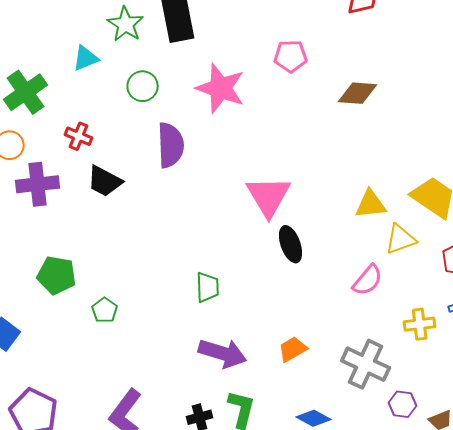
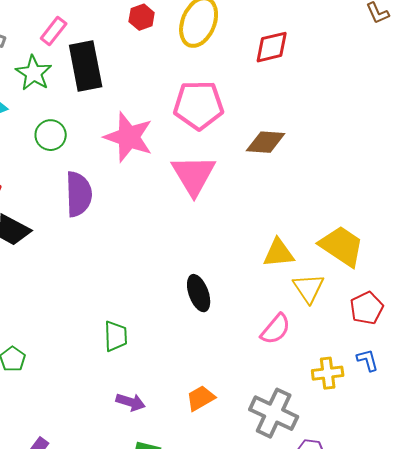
pink pentagon: (291, 56) -> (199, 105), size x1.5
pink triangle: (269, 196) -> (194, 175), moved
yellow triangle: (401, 239) -> (309, 288), turned -44
purple arrow: (223, 353) -> (131, 402), size x0.6

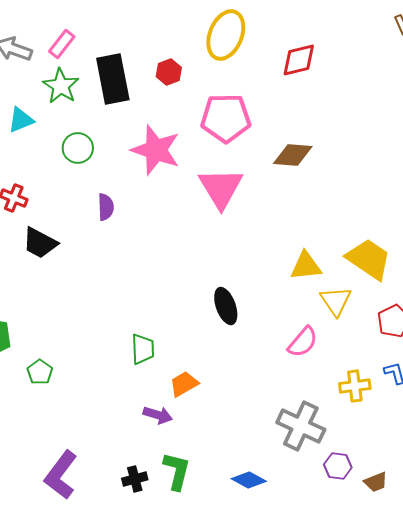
red hexagon: (142, 17) -> (169, 72), moved
pink rectangle: (54, 31) -> (62, 44), moved
purple semicircle: (79, 194) -> (106, 207), size x0.6
orange trapezoid: (201, 398) -> (184, 384), moved

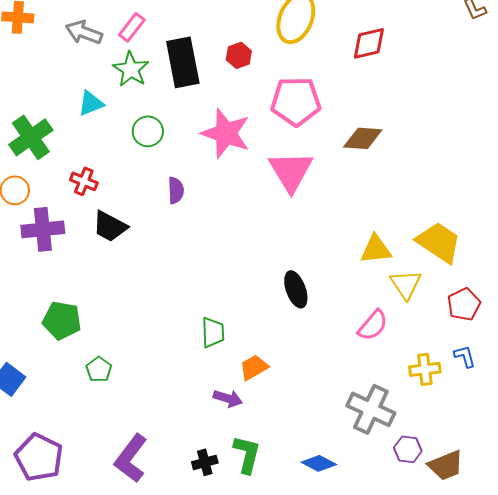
green pentagon: (40, 372) -> (99, 369), moved
brown trapezoid: (376, 482) -> (446, 465), size x1.5

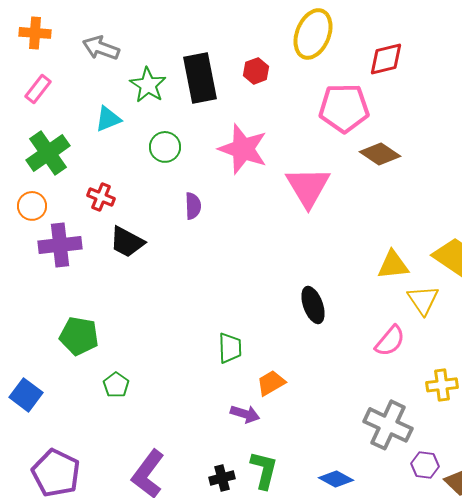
pink rectangle: (132, 27) -> (38, 89), moved
pink pentagon: (296, 101) -> (344, 108), moved
brown diamond: (363, 138) -> (380, 154), turned 30

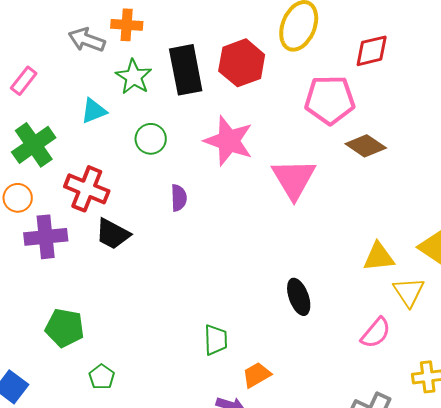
orange cross: (35, 33) -> (127, 25), moved
red hexagon: (256, 71) -> (242, 63), size x1.8
red cross: (101, 197) -> (87, 189), size x1.6

